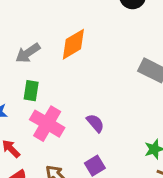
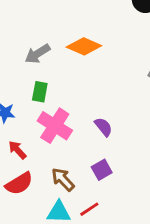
orange diamond: (73, 44) -> (84, 46), turned 52

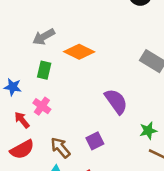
orange diamond: (84, 46) -> (79, 52), moved
pink cross: (55, 126) -> (42, 106), moved, size x0.6
purple semicircle: (103, 127) -> (116, 101), moved, size x1.5

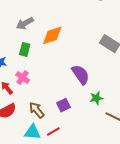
orange diamond: (79, 52) -> (52, 35), turned -45
green star: (148, 131) -> (96, 98), moved

